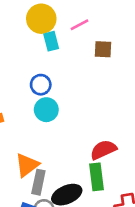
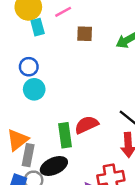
green rectangle: (97, 177) -> (65, 135), moved

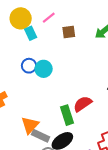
cyan circle: (34, 89) -> (44, 69), moved
gray rectangle: (28, 155) -> (40, 136), turned -66

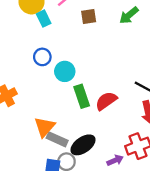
cyan circle: (44, 69) -> (65, 71), moved
green rectangle: (67, 115) -> (82, 96), moved

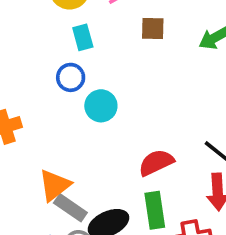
cyan rectangle: (44, 19) -> (83, 37), moved
green rectangle: (82, 96) -> (155, 210), moved

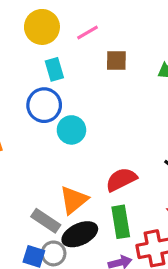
blue circle: (71, 77) -> (44, 105), size x1.4
orange triangle: (55, 185) -> (74, 200), moved

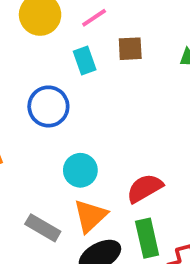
cyan rectangle: (54, 69) -> (85, 60), moved
cyan circle: (71, 130) -> (80, 170), moved
gray rectangle: (46, 221) -> (43, 228), moved

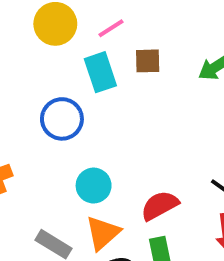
cyan rectangle: (85, 60) -> (100, 72), size x1.4

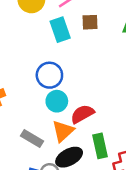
blue circle: (62, 119) -> (49, 75), moved
red semicircle: (160, 206) -> (82, 114), moved

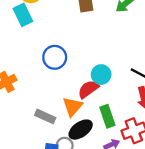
cyan rectangle: (60, 30) -> (23, 15), moved
cyan circle: (57, 101) -> (101, 75), moved

